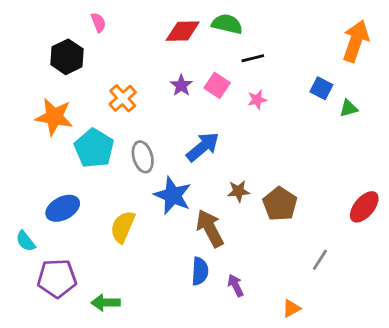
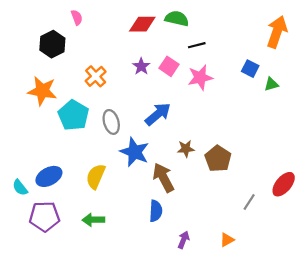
pink star: (257, 100) -> (200, 77), size x1.6
red ellipse: (364, 207) -> (284, 184), moved
blue ellipse: (63, 208) -> (49, 176), moved
purple arrow: (236, 285) -> (183, 240), moved, turned 48
green arrow: (106, 303) -> (93, 220), moved

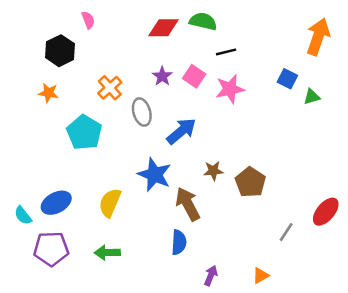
orange star: (42, 91) -> (49, 93), moved, size x0.6
gray ellipse: (111, 122) -> (142, 112), moved

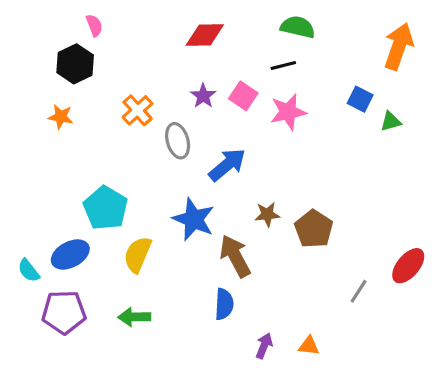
pink semicircle: (88, 20) -> (94, 25), moved
green semicircle: (203, 21) -> (298, 27), moved
cyan pentagon: (84, 132) -> (106, 208), moved
orange triangle: (261, 276) -> (309, 346), moved, turned 36

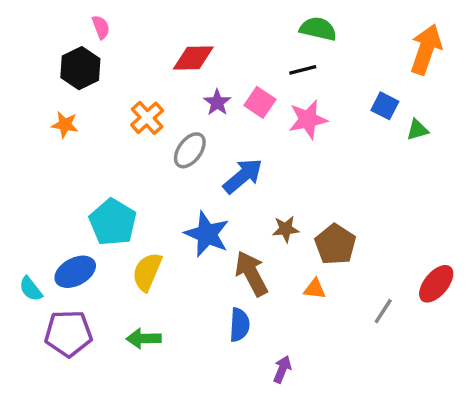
red diamond: (205, 35) -> (193, 58), moved
gray ellipse: (178, 141) -> (190, 150), turned 52
orange triangle: (309, 346) -> (315, 289), moved

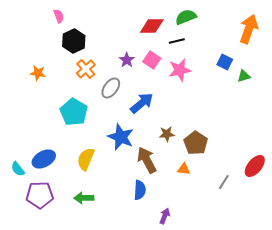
green semicircle: (318, 29) -> (186, 17), turned -35
red diamond: (193, 58) -> (152, 26), moved
black hexagon: (80, 68) -> (74, 41), moved
cyan pentagon: (113, 222) -> (74, 112), moved

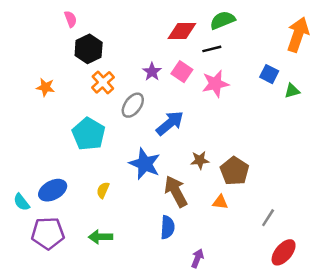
yellow semicircle: (86, 159) -> (103, 190), size x0.6
red ellipse: (255, 166) -> (284, 252), moved

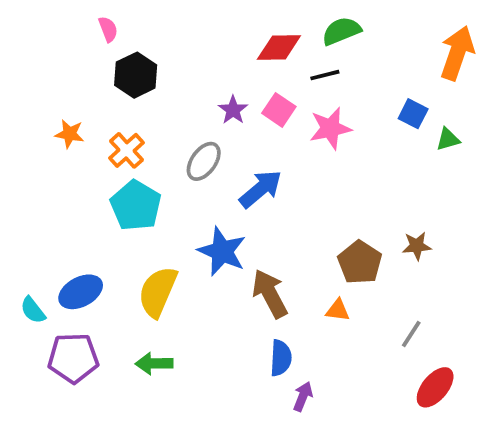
orange cross: (103, 82) -> (127, 150), moved
brown star: (200, 160) -> (417, 246), moved
yellow semicircle: (103, 190) -> (158, 292), size x2.0
blue semicircle: (168, 227) -> (281, 358), moved

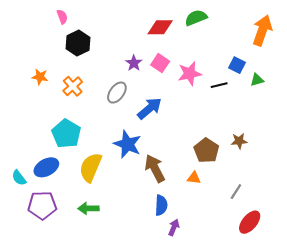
black line: (325, 75) -> (219, 85), moved
cyan pentagon: (136, 205) -> (66, 134), moved

